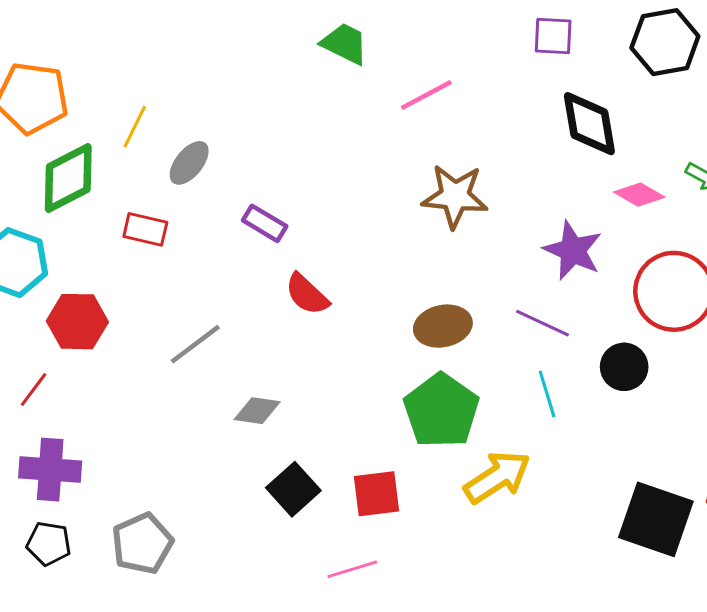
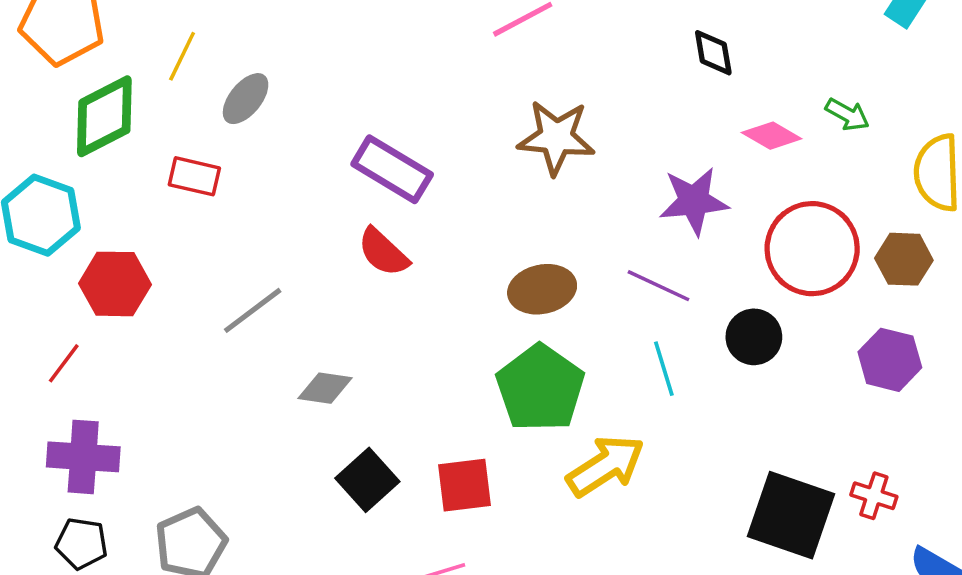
black diamond: (589, 124) -> (713, 53), size x0.6
purple rectangle: (265, 223) -> (392, 169), moved, size x1.5
purple star: (573, 251) -> (694, 201), turned -30

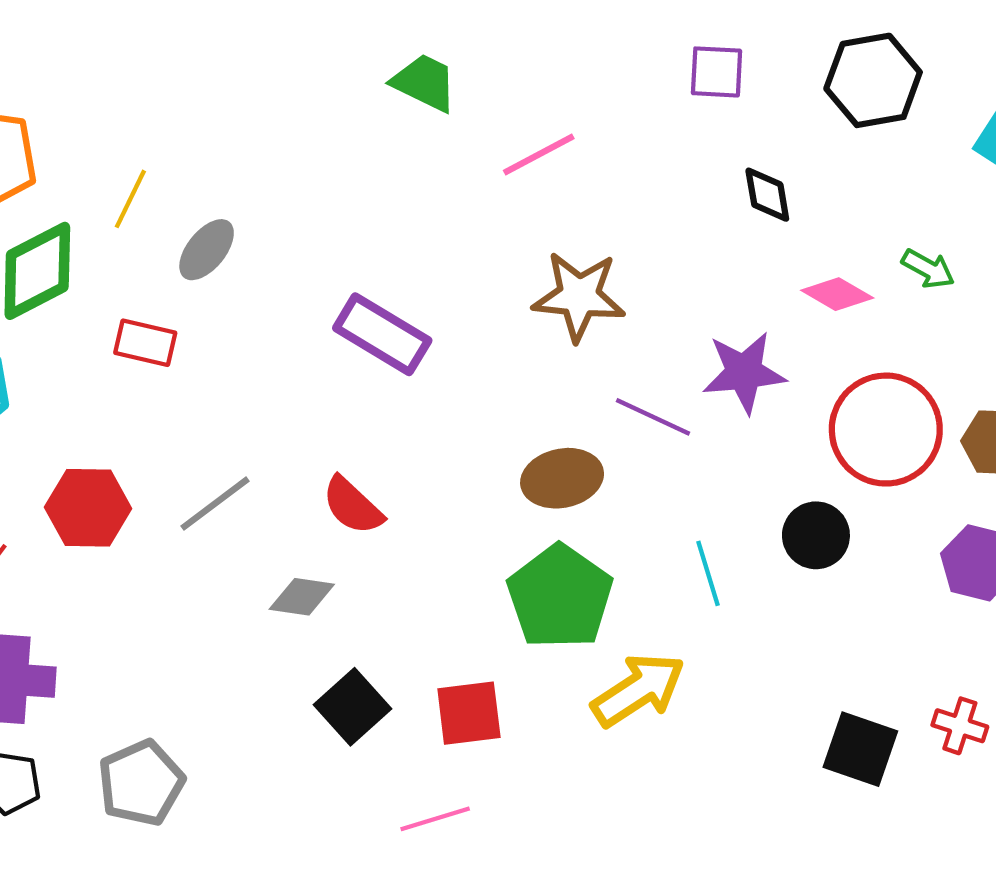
red semicircle: (383, 252) -> (353, 506), moved
red hexagon: (115, 284) -> (88, 508), moved
purple line: (659, 286) -> (653, 417), moved
black square: (791, 515) -> (860, 749), size x0.7

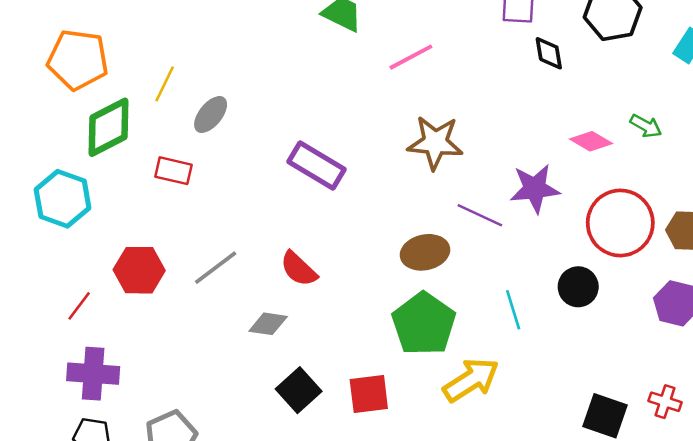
black diamond: (767, 195) -> (549, 53), moved

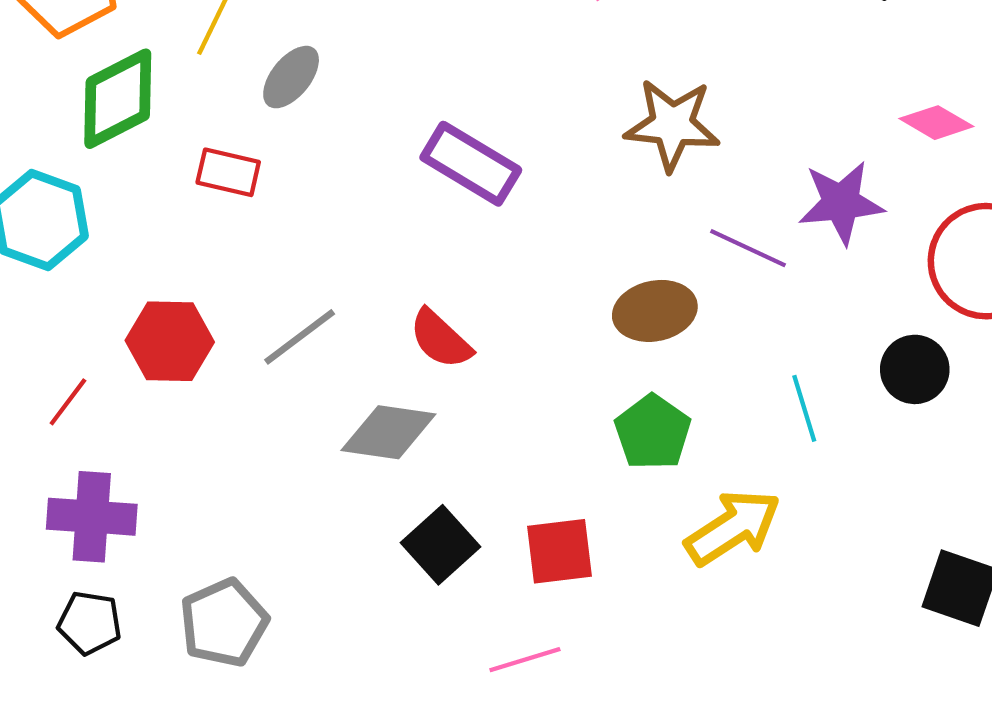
gray diamond: (268, 324) -> (388, 432), size x1.4
green pentagon: (424, 324) -> (653, 432), size x0.7

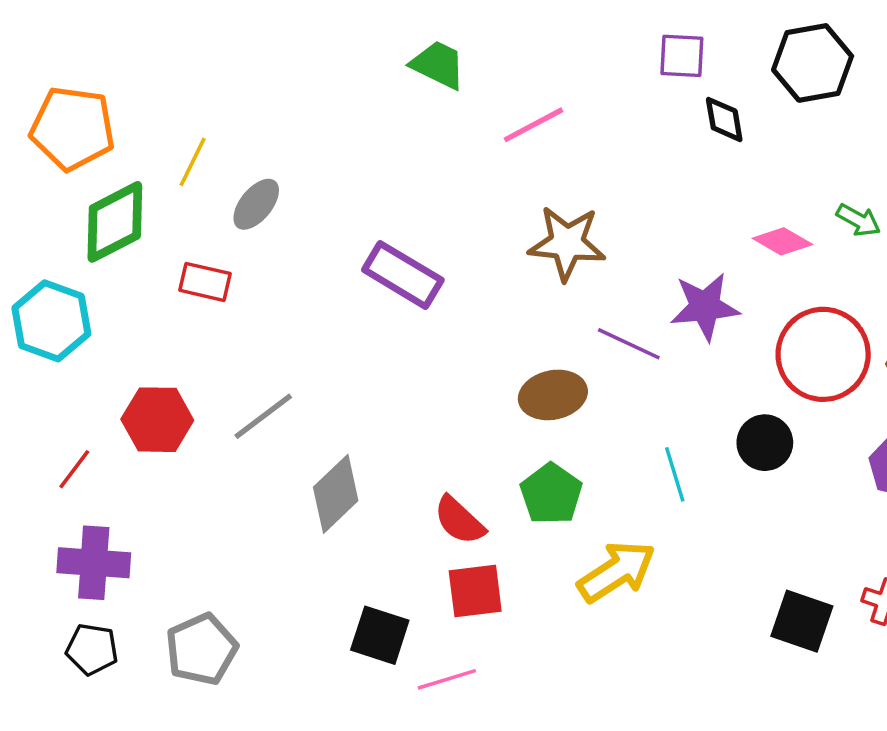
red semicircle: (440, 339) -> (459, 520), moved
gray diamond: (388, 432) -> (336, 494), turned -52
black square: (440, 545) -> (380, 635), moved, turned -30

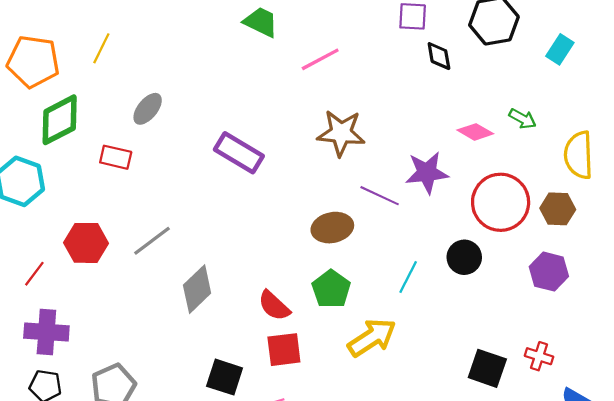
yellow line: (193, 162) -> (101, 48), moved
cyan line: (675, 474) -> (408, 277), turned 44

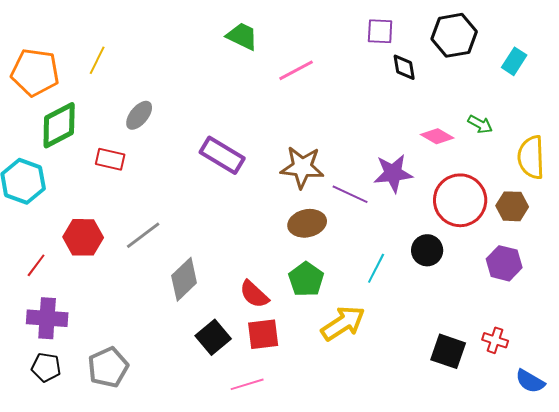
brown star: (341, 133) -> (302, 167), moved
black square: (225, 377) -> (213, 337), moved, turned 32

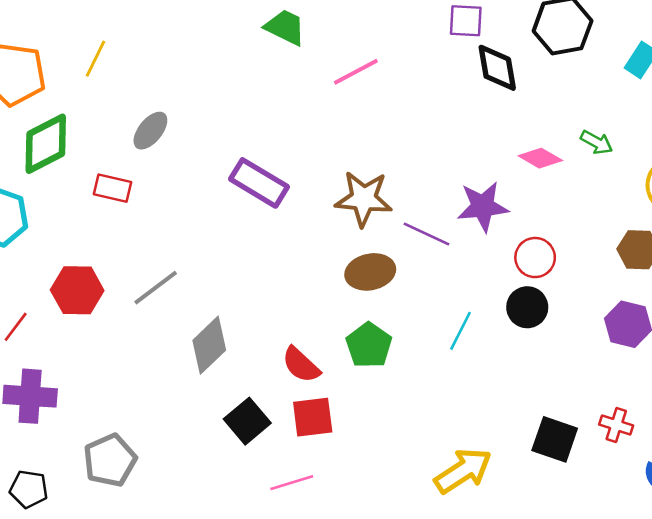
black diamond: (404, 67) -> (497, 68), size x1.4
red circle: (460, 200) -> (535, 258), moved, size x0.6
yellow arrow: (343, 323) -> (463, 471), moved
black pentagon: (46, 367) -> (29, 489), moved

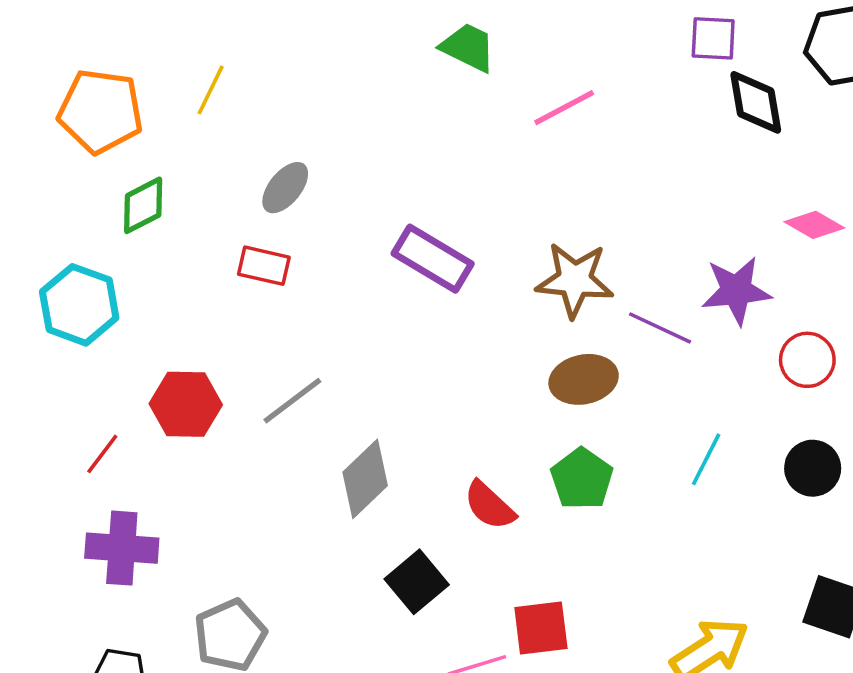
green diamond: (46, 144) -> (143, 205), size x0.7
red rectangle: (112, 188) -> (264, 266), moved
black circle: (527, 307) -> (813, 468), moved
red square: (313, 417) -> (541, 628), moved

